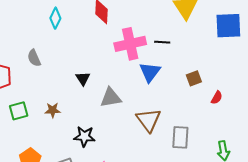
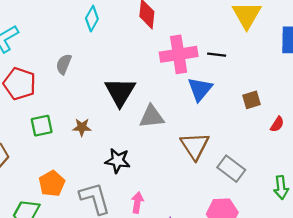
gray semicircle: (34, 58) -> (64, 64), turned 42
black triangle: (83, 78) -> (120, 92), size x1.8
gray rectangle: (180, 137) -> (231, 169), turned -60

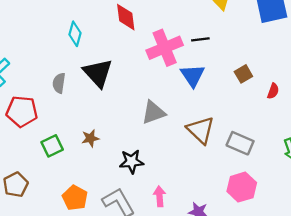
black triangle: (120, 92) -> (98, 73), moved

